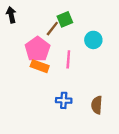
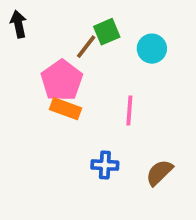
cyan circle: (93, 40) -> (152, 49), moved
pink line: (68, 59) -> (129, 111), moved
brown semicircle: (97, 105) -> (159, 173), turned 42

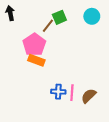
cyan circle: (152, 49) -> (92, 16), moved
pink line: (129, 111) -> (72, 93), moved

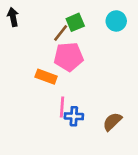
pink pentagon: (34, 45) -> (69, 57), moved, turned 30
pink line: (72, 93) -> (62, 107), moved

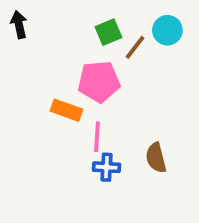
brown line: (61, 33) -> (135, 47), moved
pink line: (62, 107) -> (97, 137), moved
brown semicircle: (112, 122) -> (156, 158), moved, turned -60

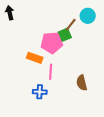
green square: (108, 32) -> (65, 35), moved
blue cross: (107, 167) -> (40, 92), moved

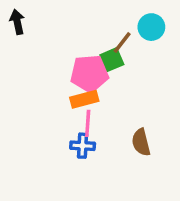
orange rectangle: (35, 58) -> (84, 99), moved, turned -35
blue cross: (40, 92) -> (83, 146), moved

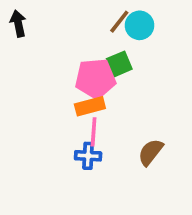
cyan circle: (151, 27) -> (140, 25), moved
brown line: (122, 43) -> (119, 22), moved
brown semicircle: (141, 142) -> (151, 152), turned 52

